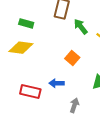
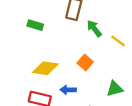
yellow diamond: (21, 48) -> (45, 68), moved

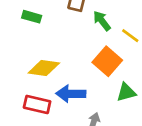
orange square: (85, 63) -> (107, 61), moved, size x1.5
blue arrow: (68, 90) -> (71, 94), size x1.5

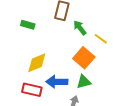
yellow diamond: (44, 68) -> (37, 63), turned -30
green triangle: (126, 92) -> (84, 82), moved

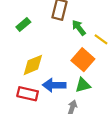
green rectangle: (28, 25) -> (23, 24), turned -56

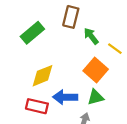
green rectangle: (23, 24) -> (32, 33), size x1.5

